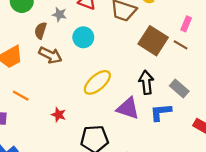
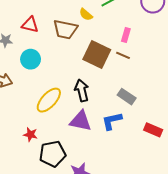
black arrow: (146, 82) -> (82, 90), moved
red star: (59, 115) -> (30, 134), moved

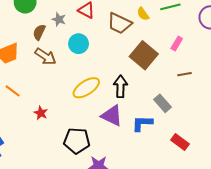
brown line: (123, 55) -> (185, 74), moved, turned -48
red star: (30, 134) -> (41, 113), moved

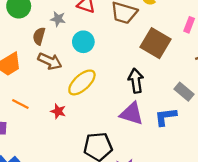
yellow ellipse: (86, 88) -> (82, 82), moved
red star: (41, 113) -> (58, 111), moved

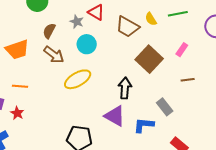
gray star: (58, 19) -> (77, 22), moved
orange line: (20, 104) -> (20, 86), turned -35
red star: (58, 111) -> (17, 113), moved

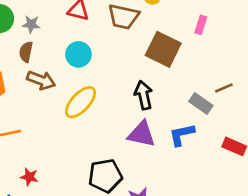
gray star: (77, 22) -> (31, 24), moved
brown line: (188, 80) -> (224, 88), moved
red star: (17, 113) -> (29, 177), moved

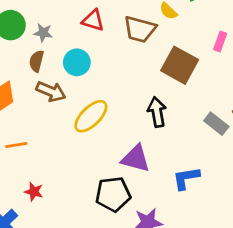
cyan circle: (78, 54) -> (77, 62), moved
purple triangle: (142, 134) -> (136, 159), moved
blue L-shape: (182, 135) -> (186, 178), moved

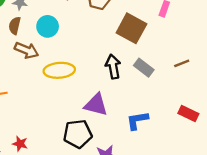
yellow ellipse: (91, 116) -> (59, 70), turned 40
gray rectangle: (216, 124) -> (144, 68), moved
red star: (34, 192) -> (20, 144), moved

